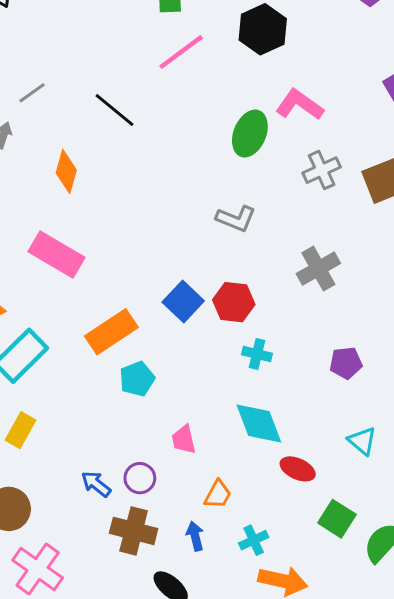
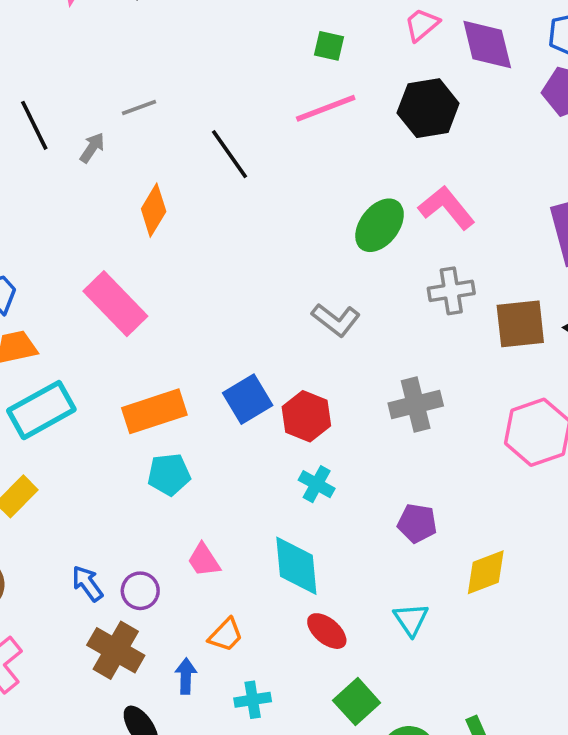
pink trapezoid: (184, 440) -> (204, 560), turned -36

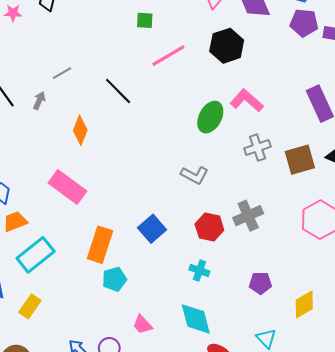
green square: (329, 46) -> (145, 20), moved
orange rectangle: (154, 411) -> (100, 245), turned -44
red hexagon: (306, 416) -> (209, 227), moved

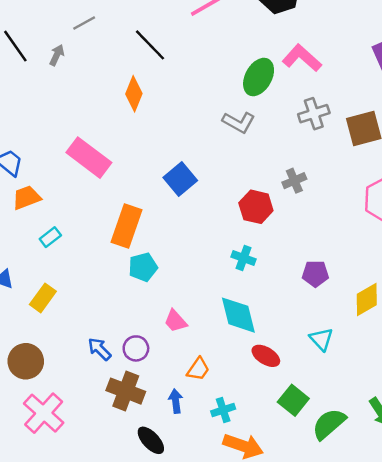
orange diamond: (80, 130) -> (134, 94), moved
gray L-shape: (195, 175) -> (239, 122), moved
gray cross: (248, 216) -> (294, 181), moved, size x0.7
blue square: (152, 229) -> (180, 179), moved
cyan rectangle: (36, 255) -> (50, 237), size x0.5

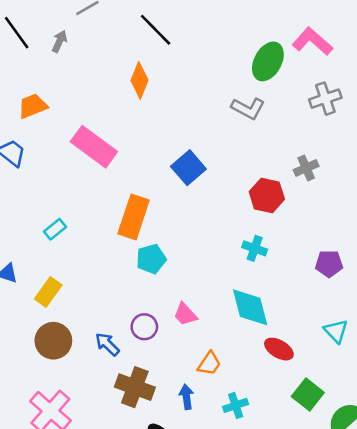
orange trapezoid: (27, 197) -> (33, 106), moved
purple circle: (136, 348) -> (144, 327), moved
brown circle: (26, 361) -> (53, 341), moved

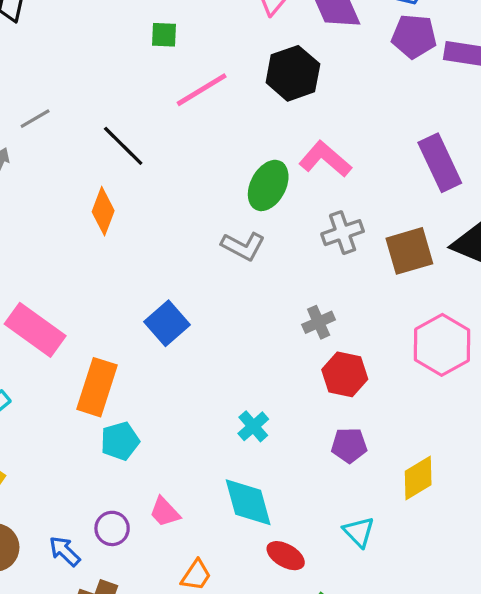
pink rectangle: (94, 147) -> (35, 330), moved
red hexagon: (267, 195) -> (345, 374), moved
cyan cross: (255, 248) -> (253, 426), turned 30

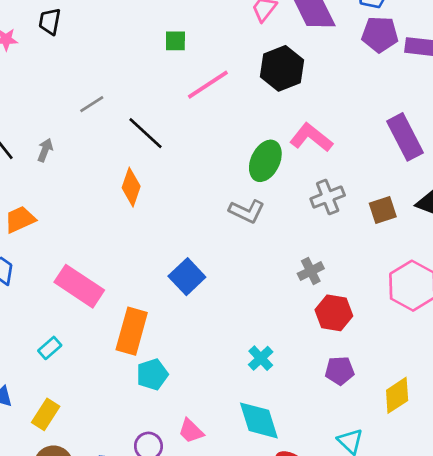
gray line: (35, 119) -> (92, 104), moved
brown square: (409, 251) -> (383, 210), size x0.7

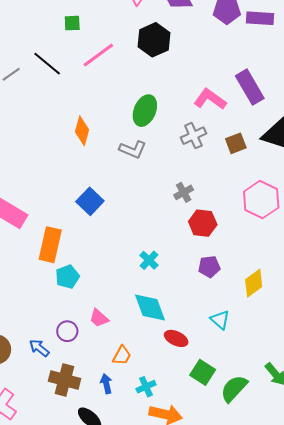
black line: (146, 133) -> (47, 64), moved
pink L-shape: (311, 138) -> (210, 99), moved
orange diamond: (131, 187) -> (82, 131), moved

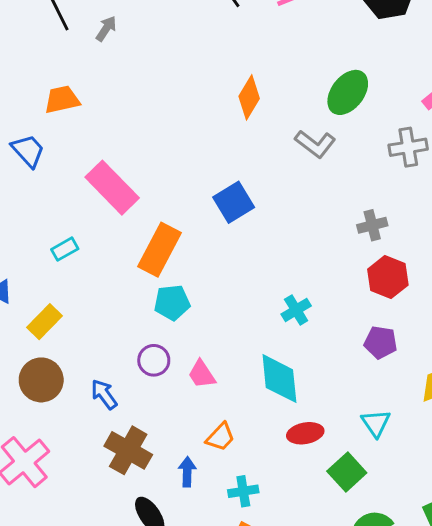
purple circle: (67, 331) -> (154, 360), moved
red ellipse: (176, 338) -> (305, 433), turned -50
green square: (203, 372) -> (347, 472), moved

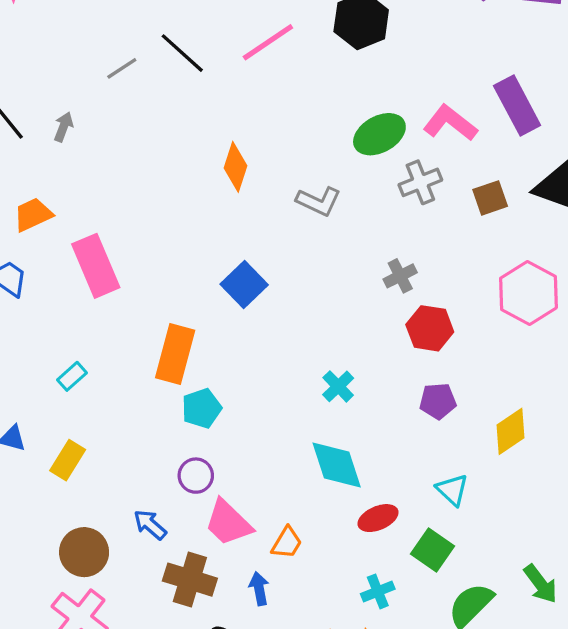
green ellipse: (348, 92) -> (379, 134), moved, turned 36
pink rectangle: (112, 188) -> (96, 266), moved, turned 34
pink trapezoid: (202, 374) -> (228, 523), moved, size x1.5
brown circle: (41, 380) -> (84, 552), moved
cyan cross: (243, 491) -> (378, 591), moved

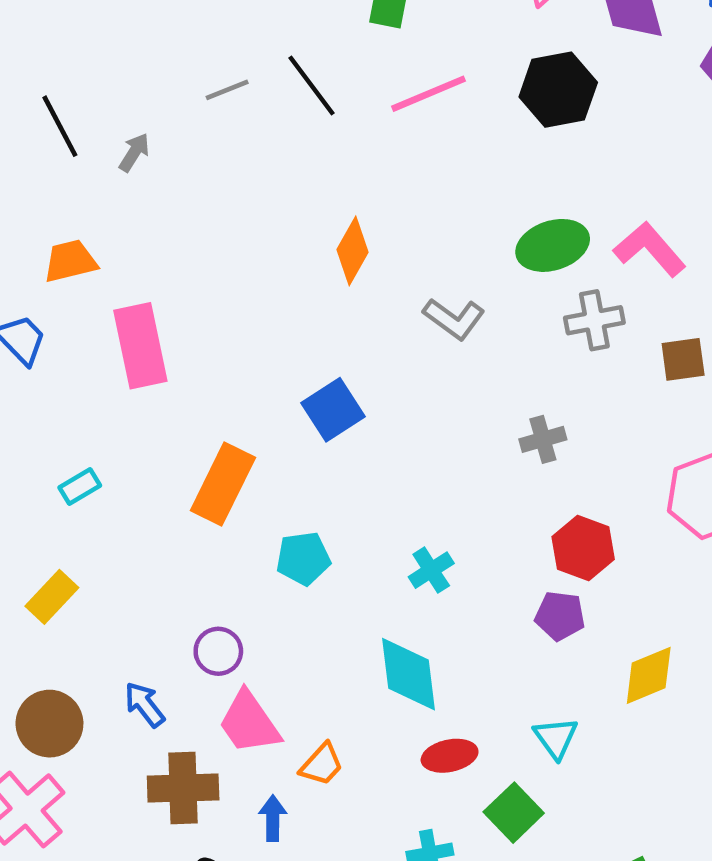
red hexagon: (430, 328) -> (583, 548), moved
cyan pentagon: (202, 408) -> (303, 558), moved
brown cross: (190, 580) -> (183, 788), turned -30

